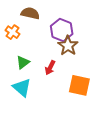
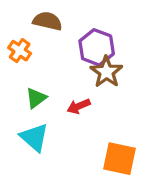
red arrow: (50, 68) -> (79, 106), turned 40
orange square: (79, 85) -> (119, 159), moved

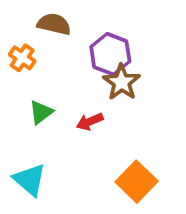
cyan triangle: (34, 137) -> (30, 180), moved
orange square: (119, 159) -> (137, 182), turned 32

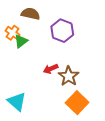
brown star: (122, 82) -> (69, 76), moved
green triangle: (41, 112) -> (21, 41), moved

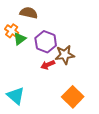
purple hexagon: (62, 31) -> (46, 42), moved
brown star: (69, 76) -> (65, 55), moved, turned 30

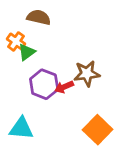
purple hexagon: (46, 42) -> (44, 84), moved
cyan triangle: (16, 96) -> (21, 128), turned -36

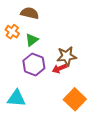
green triangle: (27, 52) -> (32, 40), moved
red arrow: (64, 87) -> (59, 69), moved

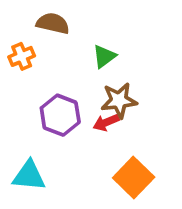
orange cross: (12, 32) -> (22, 56), turned 32
green triangle: (32, 40) -> (104, 56), moved

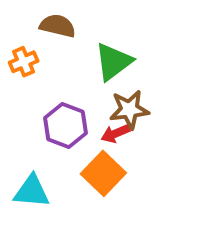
green triangle: (104, 56) -> (113, 62), size x1.5
orange square: (134, 178) -> (103, 173), moved

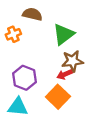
purple hexagon: (66, 126) -> (25, 78), moved

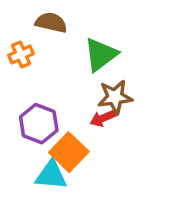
orange square: (58, 97) -> (69, 152), moved
cyan triangle: (18, 107) -> (51, 175), moved

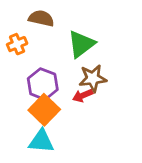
purple hexagon: (39, 124) -> (43, 84), moved
orange square: (69, 152) -> (44, 110), moved

